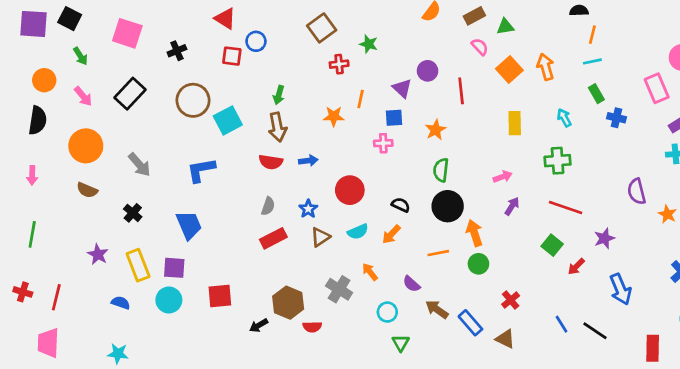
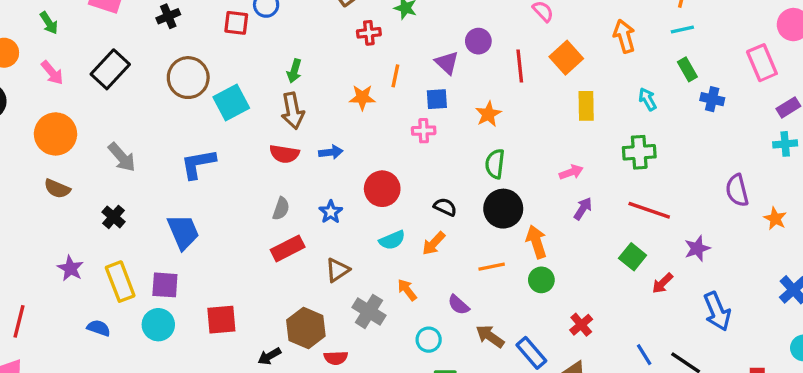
orange square: (509, 69) -> (566, 58), moved
brown triangle: (320, 237) -> (337, 270), moved

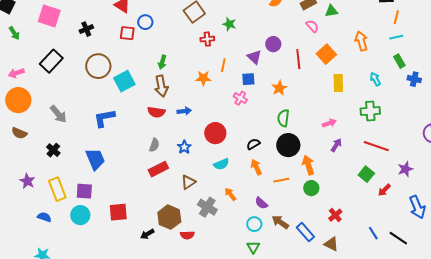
pink arrow: (52, 73) -> (16, 73), moved, turned 112
pink cross: (424, 131) -> (240, 98), turned 32
black semicircle: (445, 207) -> (253, 144), turned -56
orange arrow: (434, 243) -> (256, 167), moved, turned 112
cyan circle: (429, 340) -> (254, 224), moved

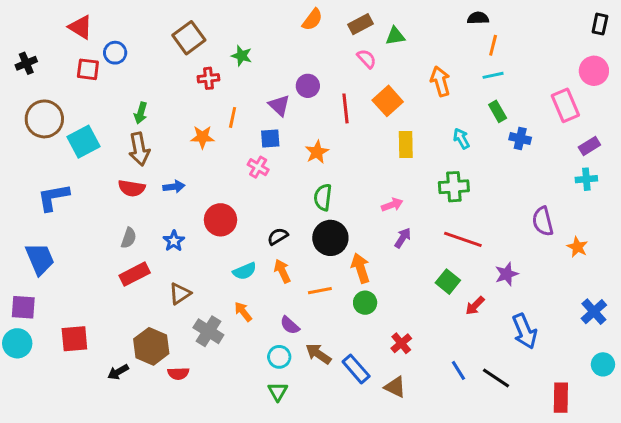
cyan semicircle: (221, 164) -> (245, 271), moved

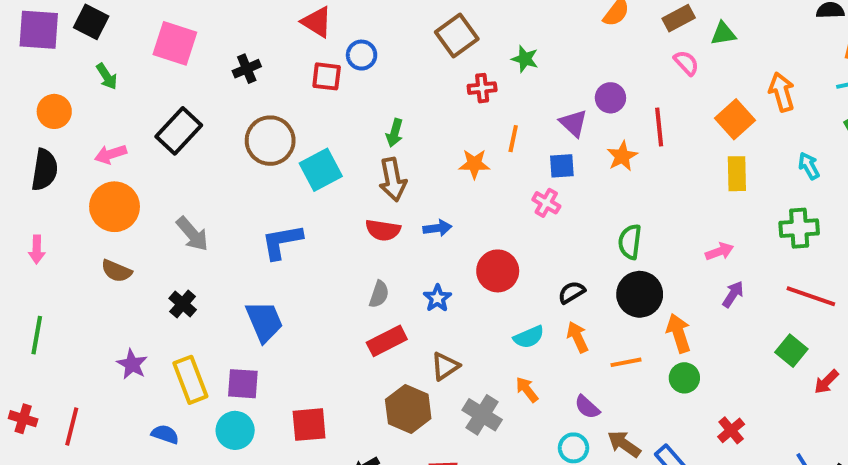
orange square: (388, 101) -> (735, 119), moved
orange star: (317, 152) -> (622, 156), moved
brown hexagon: (151, 346) -> (408, 409), moved

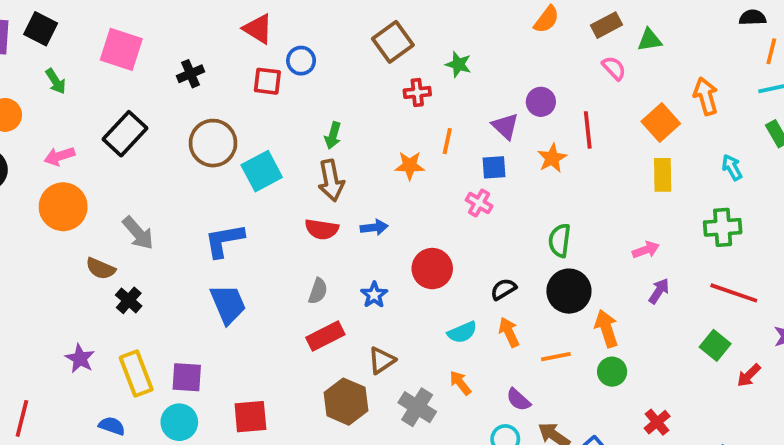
brown semicircle: (116, 271) -> (101, 269), moved
blue trapezoid: (264, 321) -> (228, 304), moved

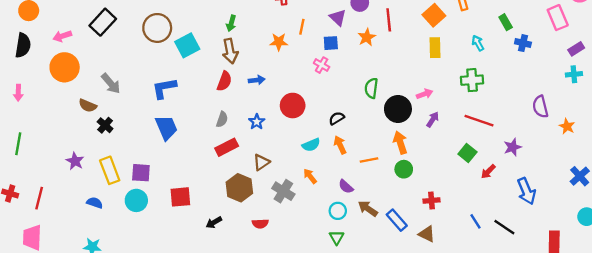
red semicircle: (322, 229) -> (224, 81), turned -78
black circle: (569, 291) -> (398, 109), moved
red cross: (657, 422) -> (432, 200), turned 35

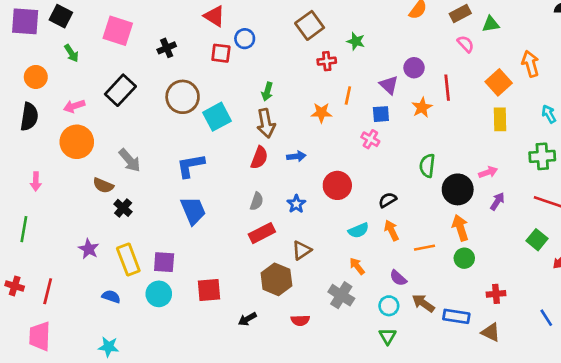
pink arrow: (18, 93) -> (36, 181), moved
gray cross: (283, 191) -> (341, 295), moved
blue rectangle: (397, 220) -> (456, 316), turned -40

